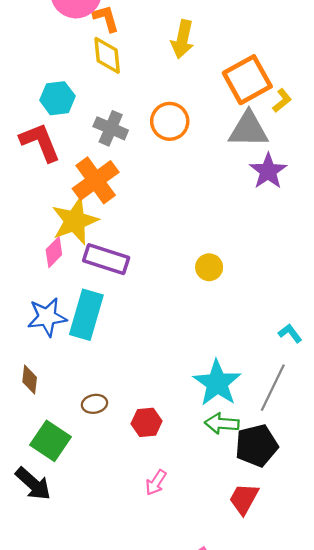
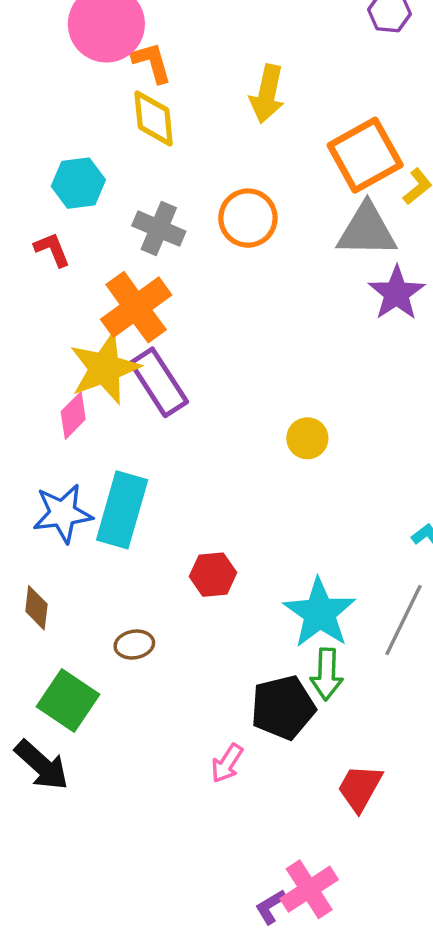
red L-shape: (40, 142) -> (52, 250), size x0.6
purple rectangle: (106, 259) -> (159, 382), moved, turned 39
red hexagon: (147, 422) -> (213, 575), moved
green arrow: (222, 424) -> (327, 674), turned -92
black pentagon: (257, 446) -> (283, 707), moved

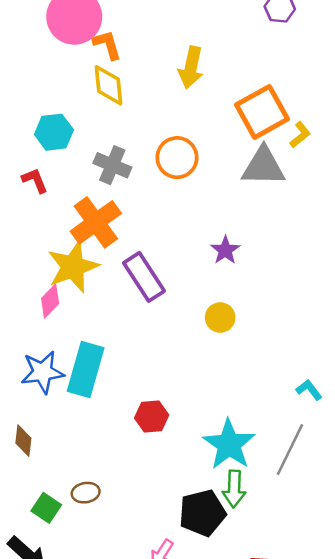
purple star: (397, 293) -> (225, 250), moved, size x0.7
purple rectangle: (159, 382) -> (144, 277), moved
brown ellipse: (134, 645) -> (86, 493), moved
green square: (68, 700) -> (46, 508), size x0.7

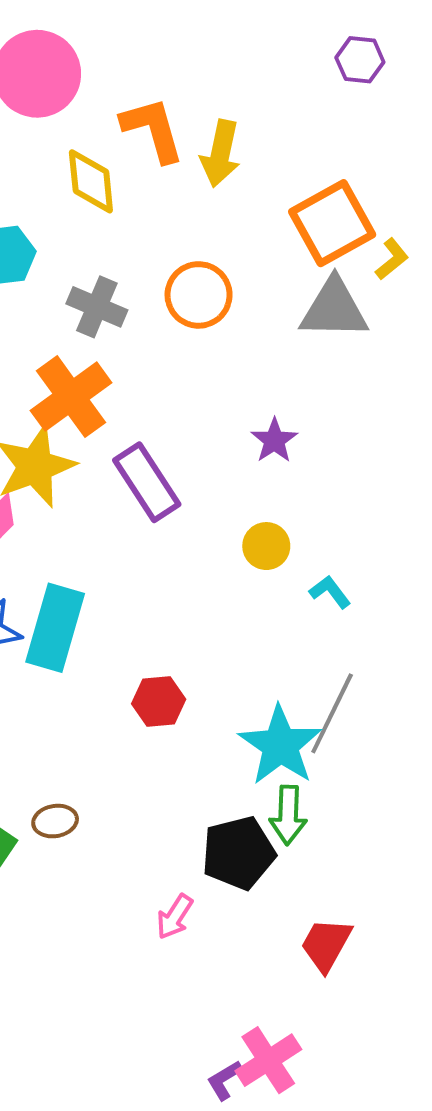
orange L-shape: (107, 45) -> (153, 130), moved, size x1.4
cyan L-shape: (309, 390) -> (330, 592), moved
gray line: (290, 449) -> (332, 713), moved

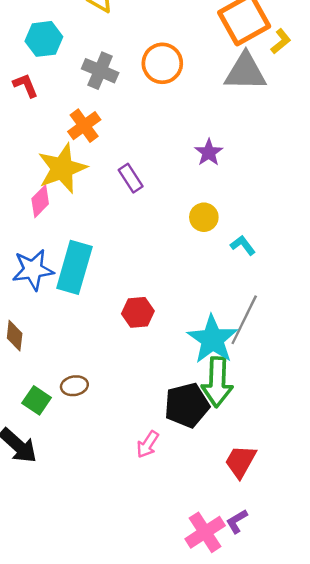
orange cross: (71, 397) -> (84, 126), size x0.7
purple rectangle: (147, 482) -> (131, 178), size x0.6
green arrow: (288, 815) -> (217, 382), size x1.4
purple L-shape: (224, 1080) -> (237, 521), moved

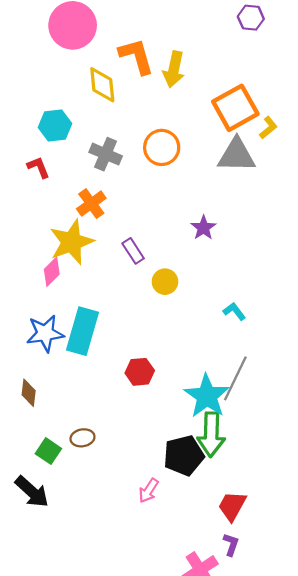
yellow circle: (204, 217) -> (165, 282), moved
purple L-shape: (237, 521) -> (231, 545), moved, turned 140

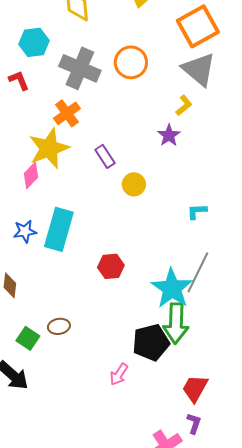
yellow L-shape: (268, 128) -> (184, 105), moved
gray cross: (106, 154) -> (80, 68), size x1.4
gray triangle: (236, 155) -> (199, 69), turned 39
cyan L-shape: (234, 311) -> (197, 211), turned -55
blue star: (45, 333) -> (25, 231), size x0.7

